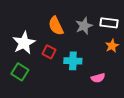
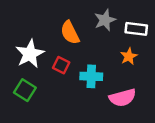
gray star: (84, 26) -> (105, 20), moved
orange star: (112, 46) -> (129, 56), moved
pink semicircle: (98, 78) -> (123, 98), size x1.5

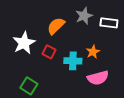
orange semicircle: (70, 33) -> (56, 26), turned 72
orange star: (129, 56) -> (93, 52), moved
green square: (25, 90) -> (29, 86), moved

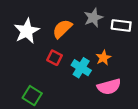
white star: (24, 43) -> (27, 31), moved
cyan cross: (73, 61) -> (81, 68), turned 30

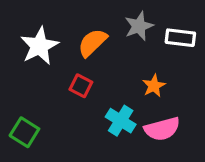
cyan cross: (81, 68) -> (121, 121), moved
green square: (32, 96) -> (24, 132), moved

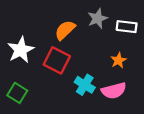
white star: (39, 46) -> (21, 50), moved
red square: (81, 86) -> (57, 60), size x1.6
orange star: (154, 86) -> (118, 60), moved

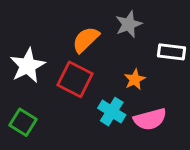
white rectangle: (127, 27) -> (171, 52), moved
orange star: (118, 60) -> (135, 79), moved

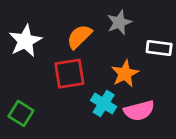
white star: (28, 66) -> (25, 41), moved
red square: (75, 79) -> (69, 74), turned -36
orange star: (135, 79) -> (125, 74), size x1.4

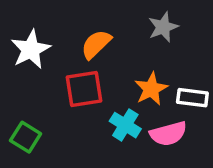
gray star: (119, 22) -> (163, 27), moved
white rectangle: (159, 48) -> (192, 98), moved

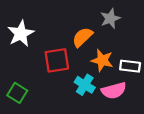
orange semicircle: (96, 44) -> (82, 37), moved
orange star: (151, 89) -> (102, 60), turned -30

